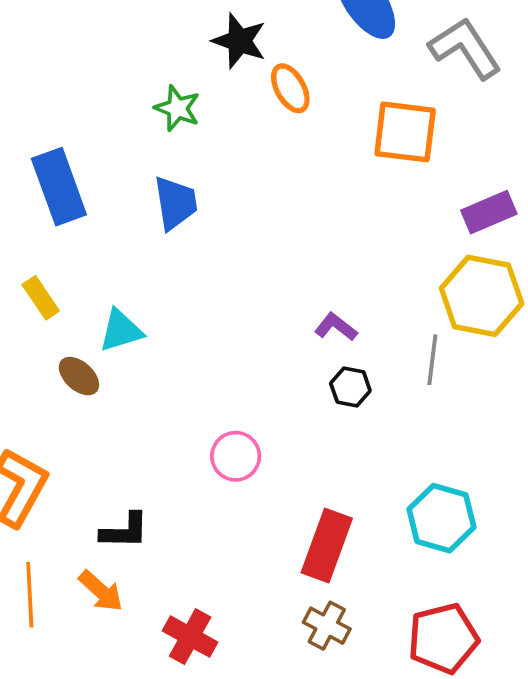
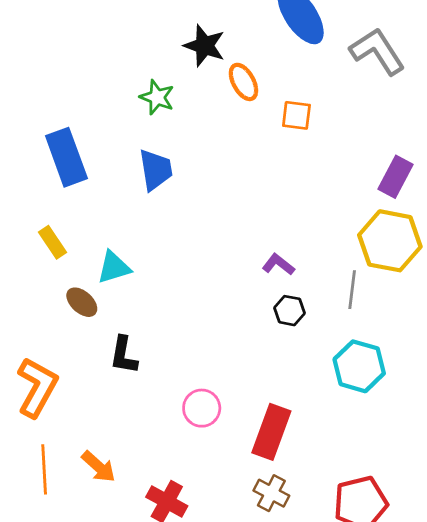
orange square: (405, 132) -> (296, 115), moved, size x0.6
purple rectangle: (489, 212) -> (395, 177), turned -39
pink circle: (236, 456) -> (202, 408), moved
cyan hexagon: (441, 518) -> (359, 366), moved
black L-shape: (125, 531) -> (124, 355), moved, turned 99

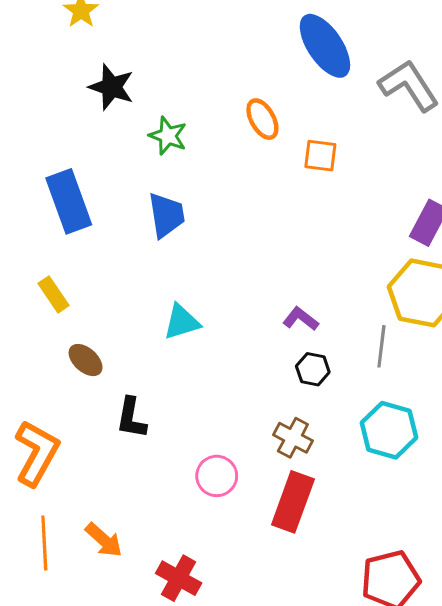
black star: (204, 46) -> (111, 87), moved
cyan triangle: (114, 267) -> (182, 322), moved
brown cross: (271, 493) -> (293, 438), moved

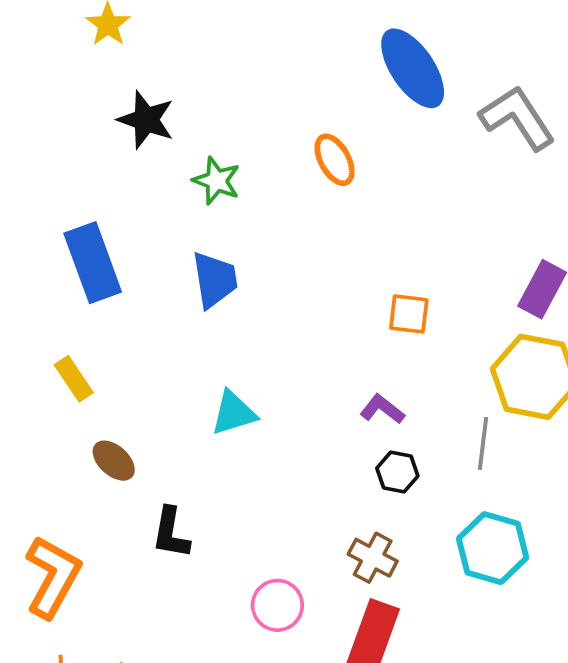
orange square: (320, 156) -> (409, 314), moved

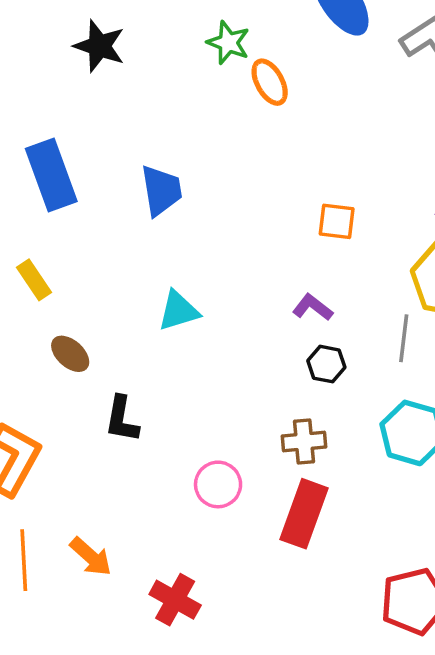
green star: (216, 181) -> (228, 43), moved
brown cross: (373, 558) -> (304, 441), turned -33

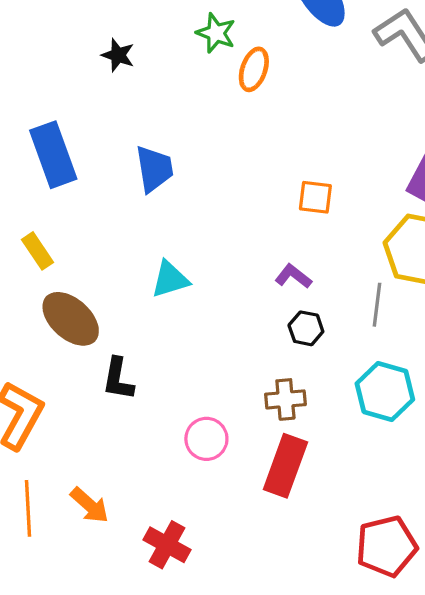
black star: (99, 46) -> (118, 55), moved, size x0.7
orange ellipse: (270, 82) -> (254, 69), turned 48
brown ellipse: (70, 354) -> (71, 319), size x1.6

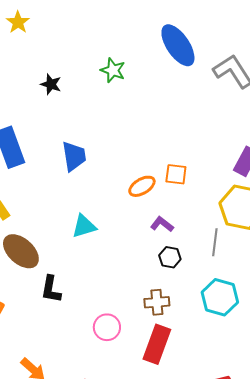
orange ellipse: (254, 69) -> (142, 186), moved, turned 40

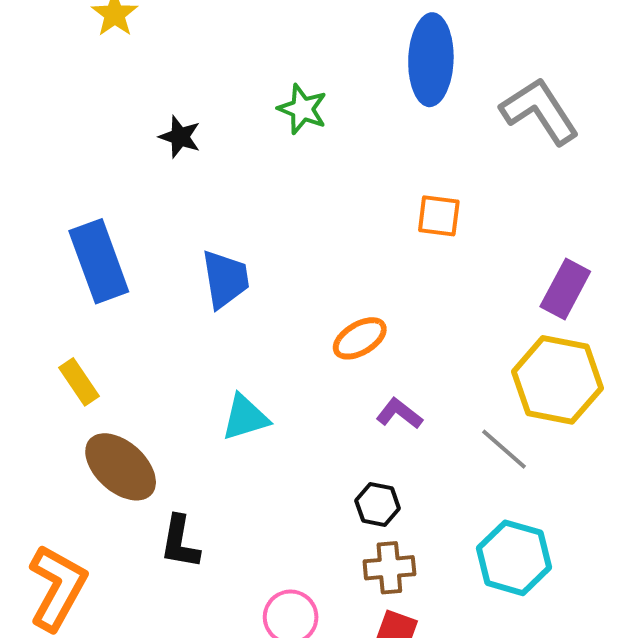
blue ellipse: (178, 45) -> (431, 60), turned 36
orange square: (176, 174) -> (439, 216), moved
gray line: (215, 242) -> (504, 449), turned -56
black hexagon: (170, 257) -> (378, 504), moved

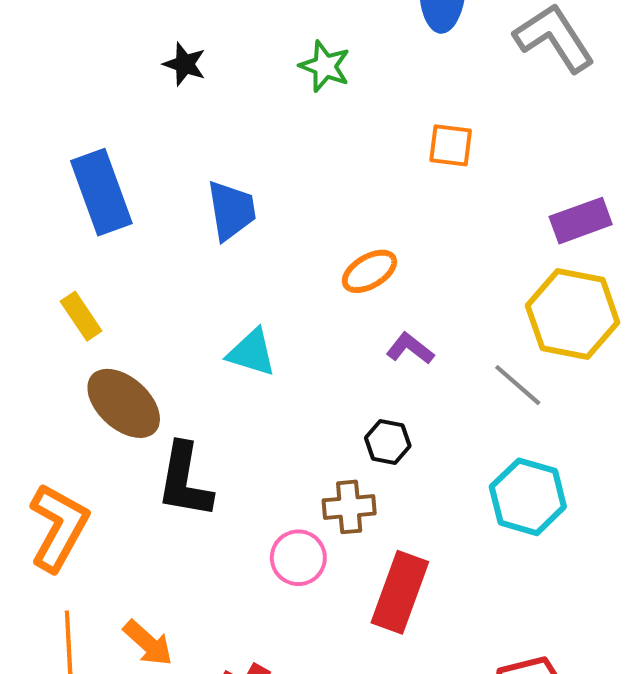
green star: (302, 109) -> (325, 66), moved
purple rectangle: (565, 289) -> (581, 221), turned 42
cyan triangle: (245, 417) -> (252, 353), turned 34
black L-shape: (180, 542) -> (185, 481), size x1.4
brown cross: (389, 568) -> (349, 507), moved

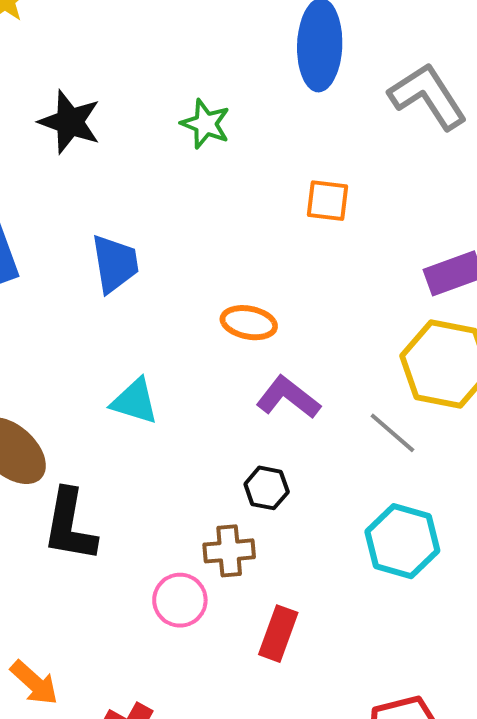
black star: (185, 64) -> (70, 122), size x1.5
orange ellipse: (369, 271) -> (249, 323), turned 42
purple L-shape: (410, 349) -> (288, 397), size x1.4
red rectangle: (400, 592) -> (278, 634), size x0.7

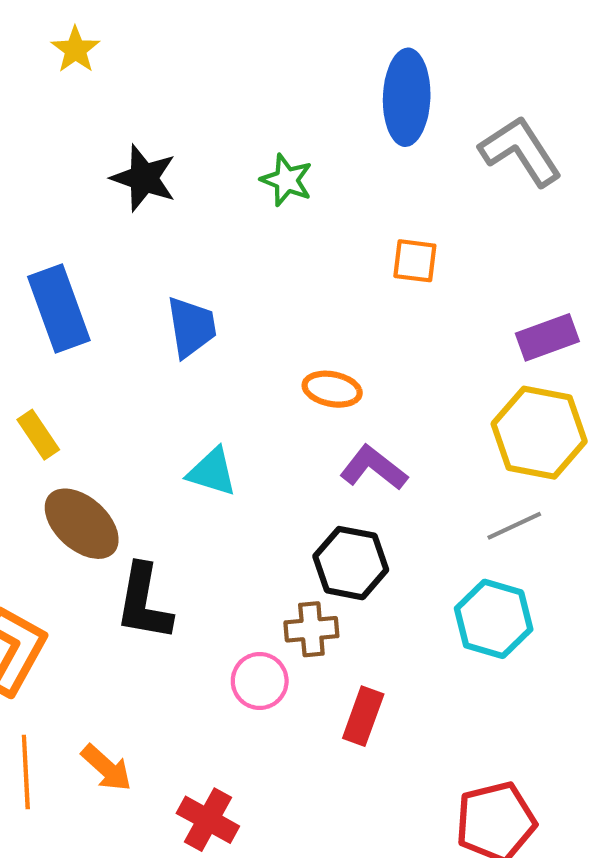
gray line: (392, 433) -> (514, 526), moved, turned -66
black hexagon: (267, 488) -> (351, 563), size x1.6

